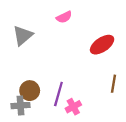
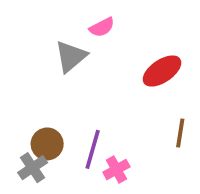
gray triangle: (23, 35) -> (71, 56), moved
gray cross: (20, 106) -> (33, 168), turned -30

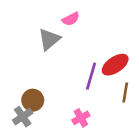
red ellipse: (162, 71) -> (115, 65), moved
purple line: (93, 149) -> (91, 76), moved

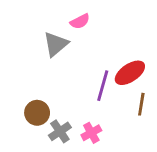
gray cross: (23, 117) -> (60, 131), moved

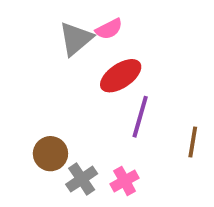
gray triangle: (56, 44) -> (76, 39), moved
red ellipse: (130, 73) -> (121, 76), moved

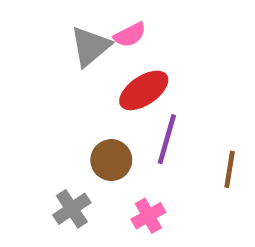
brown circle: (50, 154) -> (111, 160), moved
gray cross: (82, 179) -> (72, 209), moved

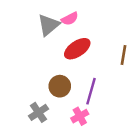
purple line: (167, 139) -> (91, 91), moved
brown line: (230, 169) -> (123, 55), moved

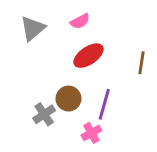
gray triangle: (49, 25) -> (33, 28), moved
gray cross: (39, 112) -> (44, 114), moved

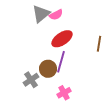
gray triangle: (33, 28) -> (41, 14), moved
purple line: (104, 104) -> (61, 62), moved

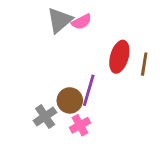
red ellipse: (62, 39) -> (119, 57), moved, turned -40
pink cross: (64, 93) -> (80, 125), moved

